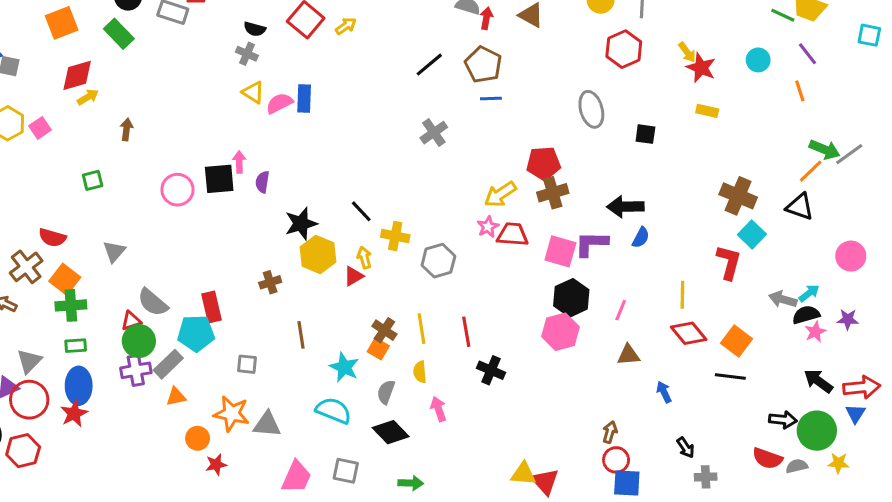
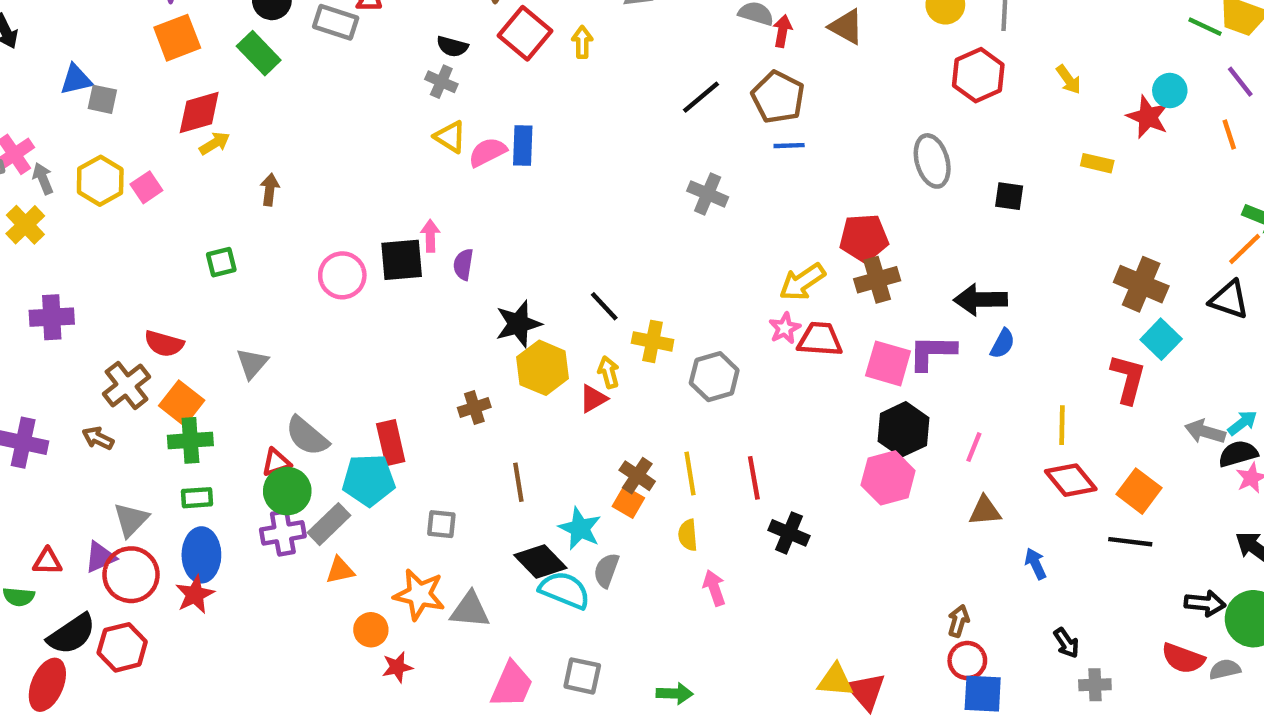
yellow arrow: (346, 26) -> (582, 42), turned -55
red star: (701, 68) -> (1148, 117), moved
gray cross: (434, 133) -> (708, 194), turned -32
gray semicircle: (386, 392) -> (606, 570), moved
black diamond: (391, 432) -> (540, 561), moved

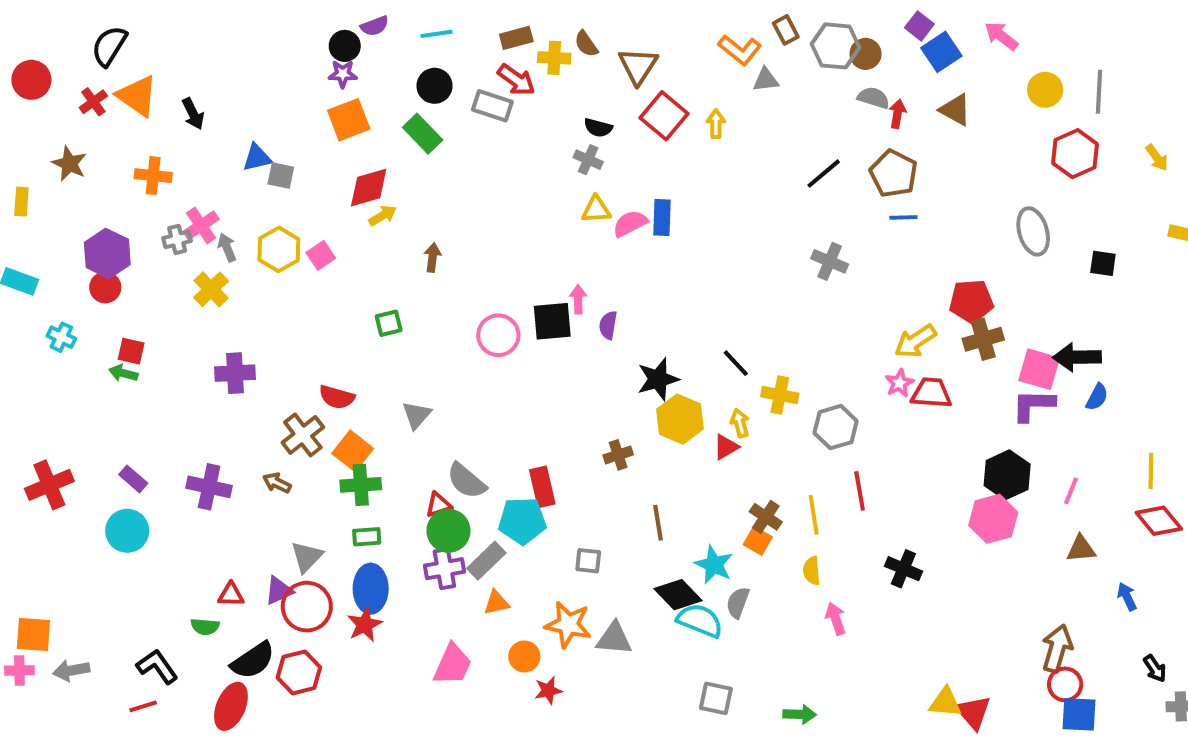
yellow triangle: (450, 137) -> (596, 210), turned -36
pink square: (888, 363) -> (1039, 369), moved
red line: (754, 478) -> (860, 491), moved
brown arrow: (959, 621) -> (1057, 648), size x1.6
pink trapezoid: (512, 685) -> (452, 664), moved

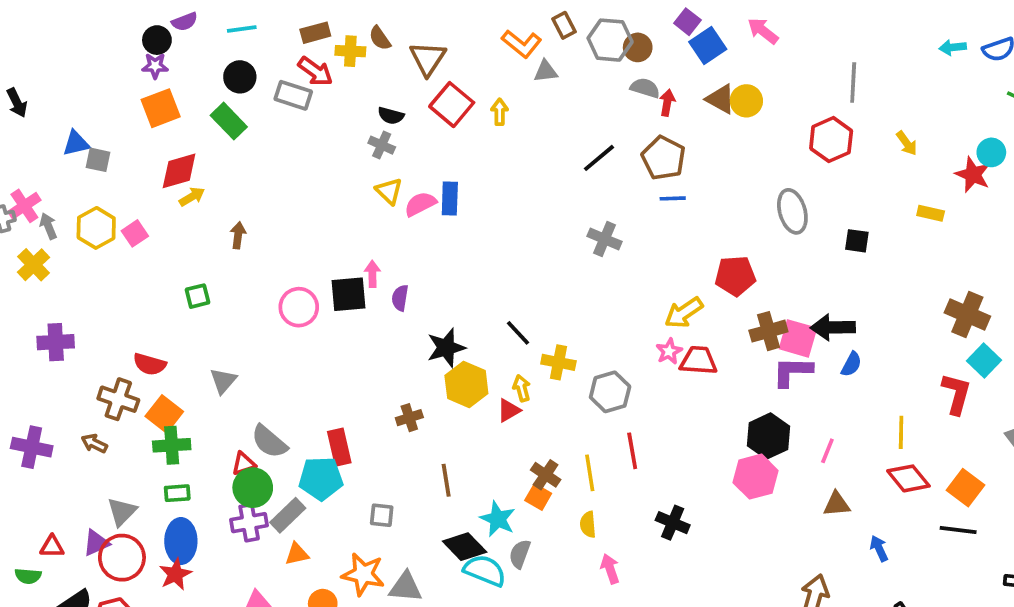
yellow circle: (1045, 90) -> (746, 101), moved
yellow triangle: (596, 210) -> (389, 191), turned 48
brown cross: (983, 339) -> (768, 331), moved
brown cross: (303, 435) -> (118, 399), turned -33

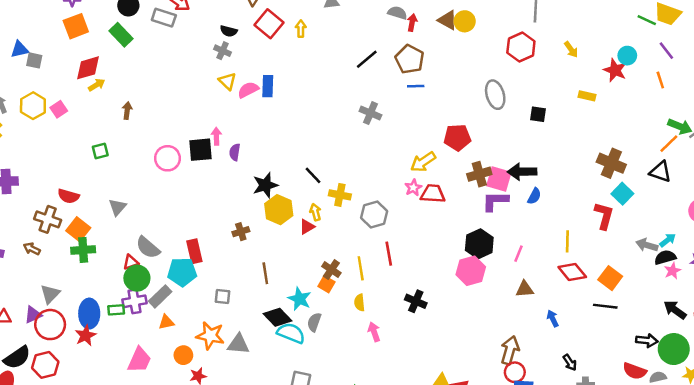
green rectangle: (177, 493) -> (116, 310), moved

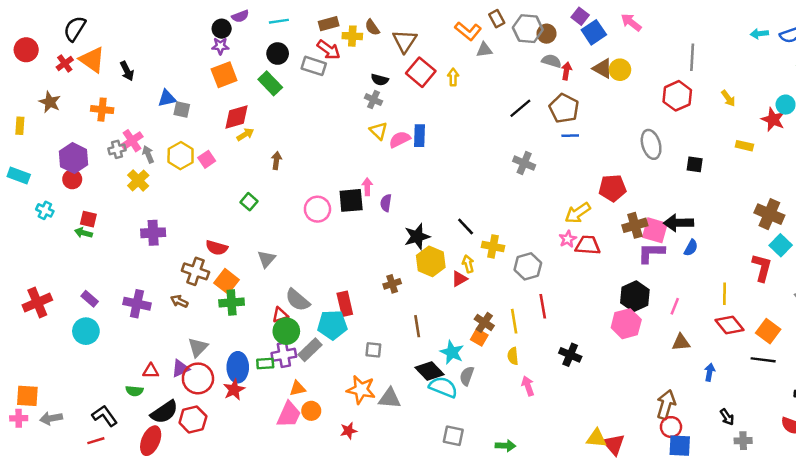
green square: (100, 151) -> (249, 202), turned -35
blue arrow: (553, 318) -> (710, 372), turned 35
orange triangle: (166, 322) -> (298, 388), moved
orange circle: (183, 355) -> (311, 411), moved

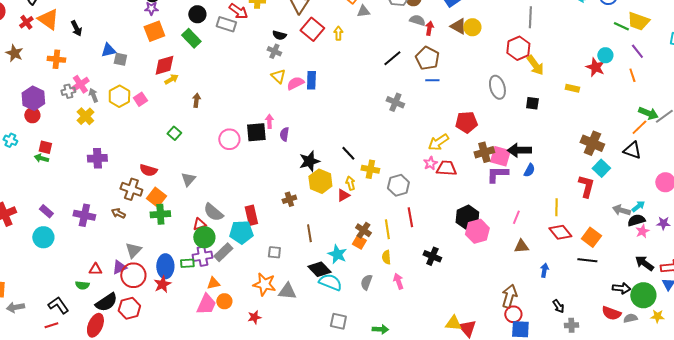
yellow arrow: (728, 98) -> (535, 65), moved, size x1.5
black hexagon: (635, 296) -> (467, 217), moved
gray semicircle: (467, 376) -> (366, 282), moved

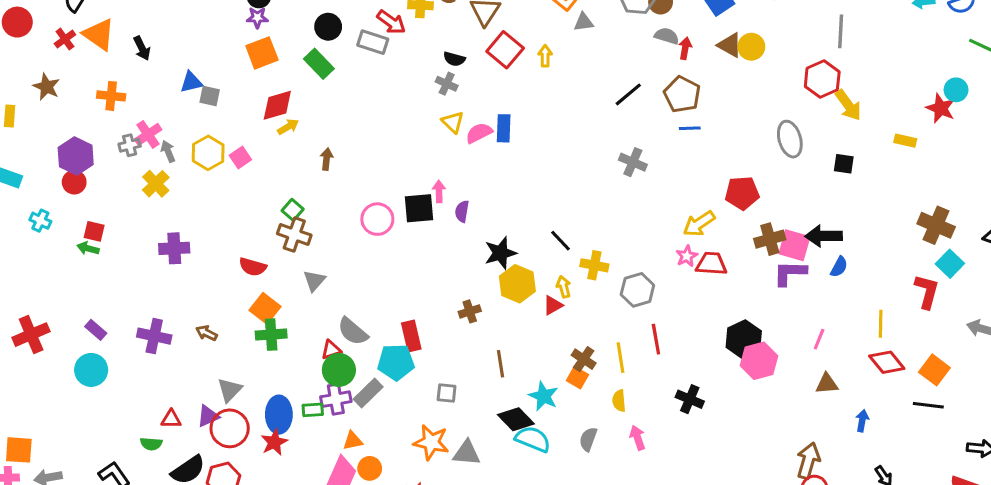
brown cross: (131, 189) -> (294, 234), moved

